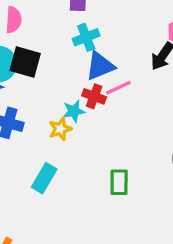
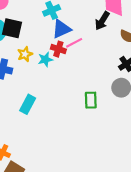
yellow star: (60, 129) -> (25, 54), moved
green rectangle: (119, 182) -> (91, 100), moved

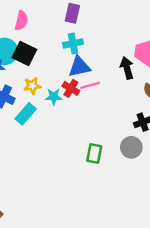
black arrow: (102, 21) -> (127, 68), turned 120
cyan rectangle: (28, 104) -> (26, 114), moved

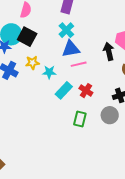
cyan cross: (73, 43) -> (66, 30), turned -35
red cross: (71, 88) -> (86, 91), moved
cyan rectangle: (26, 114) -> (64, 90), moved

